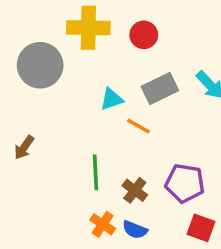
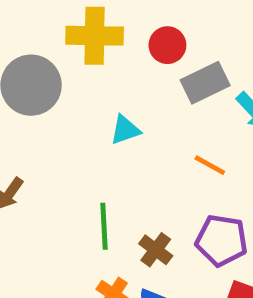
gray rectangle: (160, 88) -> (205, 83), moved
orange line: (138, 126) -> (210, 165), moved

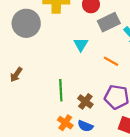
cyan triangle: (125, 130) -> (81, 45), moved, turned -40

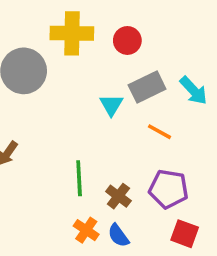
gray rectangle: (109, 22) -> (147, 87), moved
blue semicircle: (85, 126) -> (118, 235), turned 32

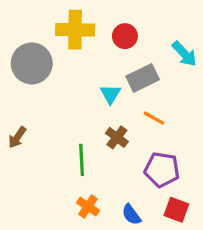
cyan arrow: (194, 91) -> (184, 54), moved
brown cross: (118, 196) -> (117, 137), moved
blue semicircle: (118, 235) -> (131, 215), moved

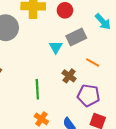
orange line: (154, 118) -> (93, 63), moved
brown cross: (117, 137) -> (69, 76), moved

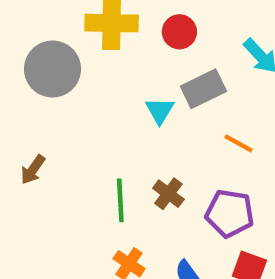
brown cross: (69, 76) -> (168, 194), moved

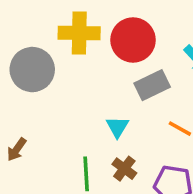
red circle: (179, 32) -> (133, 40), size x1.6
cyan triangle: (160, 111) -> (117, 127), moved

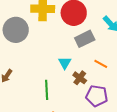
brown cross: (124, 169) -> (80, 78), moved

